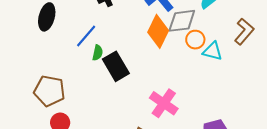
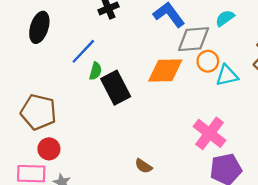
orange diamond: (158, 31) -> (165, 70), moved, turned 60
cyan triangle: (213, 51) -> (227, 75), turned -30
pink cross: (164, 103) -> (209, 133), moved

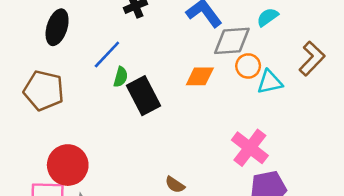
orange diamond: (165, 70) -> (200, 76), size x0.7
brown pentagon: (38, 112) -> (44, 90), moved
red circle: (49, 149) -> (68, 165), size x1.6

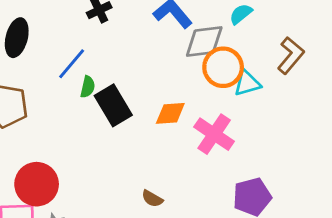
orange circle: (248, 66) -> (223, 67), size x1.5
orange diamond: (200, 76) -> (170, 113), moved
pink cross: (250, 148) -> (214, 134), moved

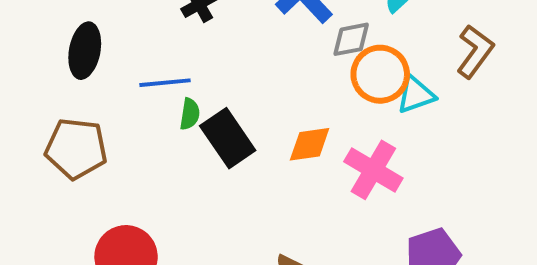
gray diamond: (204, 41) -> (351, 39), size x0.7
blue line: (72, 64) -> (165, 83), turned 48

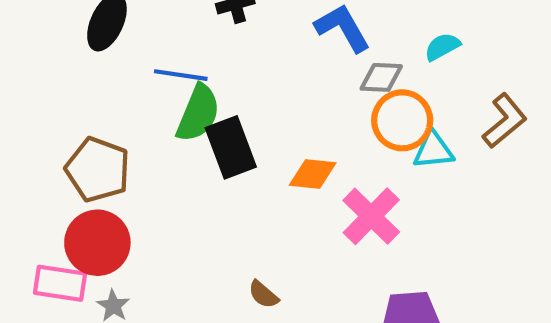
green semicircle: (190, 114) -> (198, 113), size x1.8
brown pentagon: (76, 149) -> (98, 170), moved

